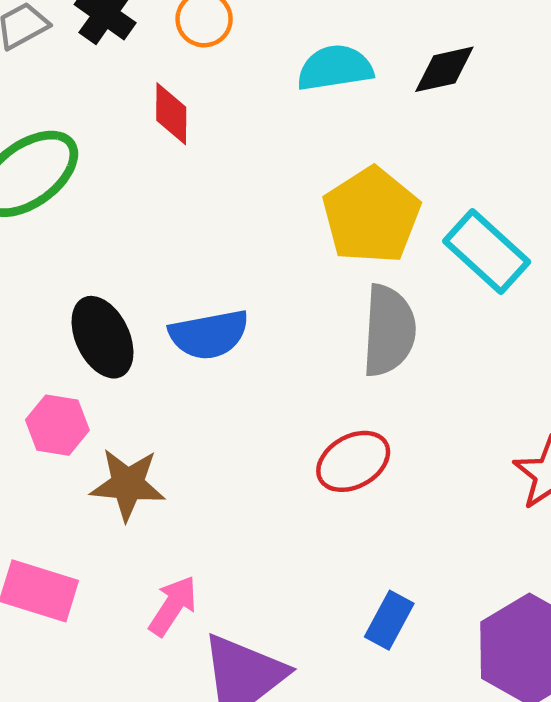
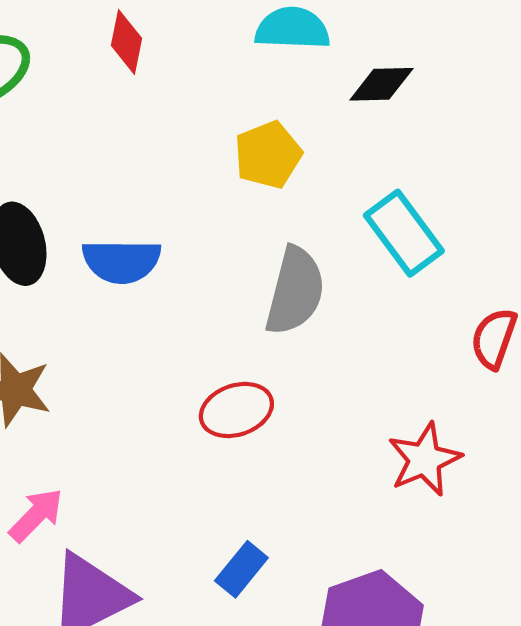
black diamond: (444, 69) -> (381, 84), moved
yellow pentagon: (371, 215) -> (268, 155), moved, size x0.7

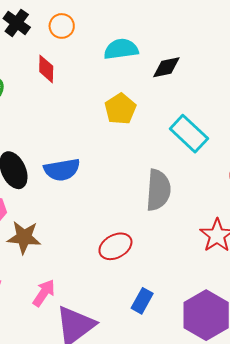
gray semicircle: (295, 291) -> (158, 190), moved
red ellipse: (236, 410) -> (115, 246), moved

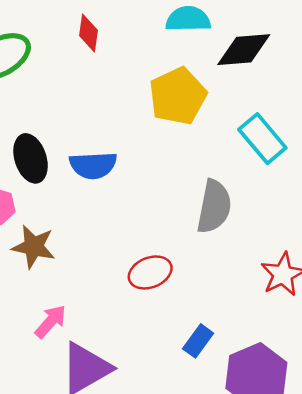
black diamond: (166, 67) -> (244, 50), size x1.4
yellow pentagon: (120, 109) -> (178, 96), size x1.4
blue rectangle: (142, 301) -> (198, 341), moved

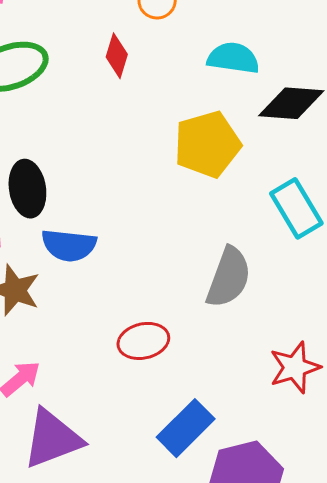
blue semicircle: (93, 165) -> (69, 245), moved
blue rectangle: (198, 341) -> (186, 428), size x1.5

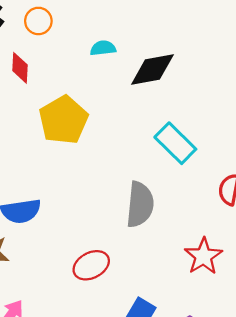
cyan semicircle: (233, 58) -> (103, 48), size x0.7
yellow pentagon: (207, 144) -> (63, 120), moved

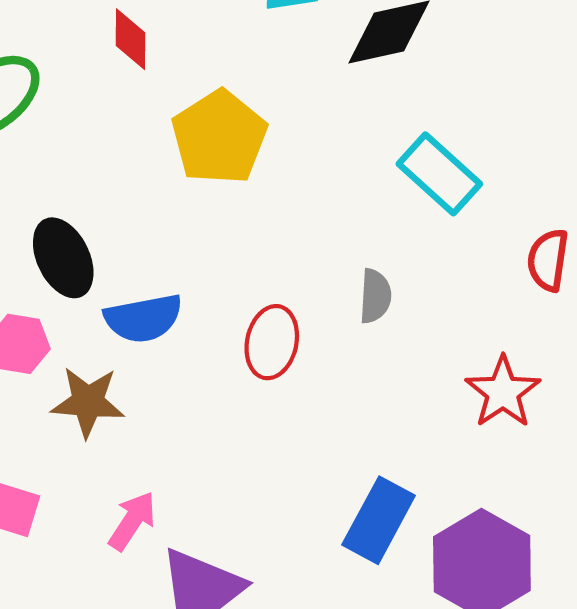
gray semicircle: (140, 204) -> (375, 296), size x0.6
red ellipse: (91, 265) -> (272, 342), moved, turned -48

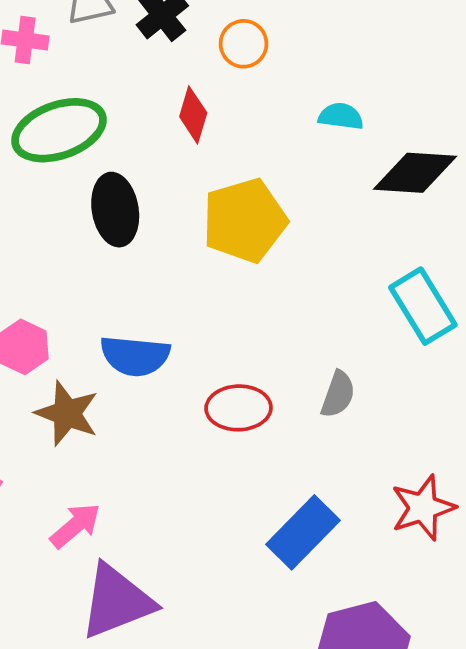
black ellipse: (63, 258) -> (115, 210), moved
red ellipse: (272, 342) -> (239, 408), turned 60
blue rectangle: (379, 520) -> (303, 532), moved

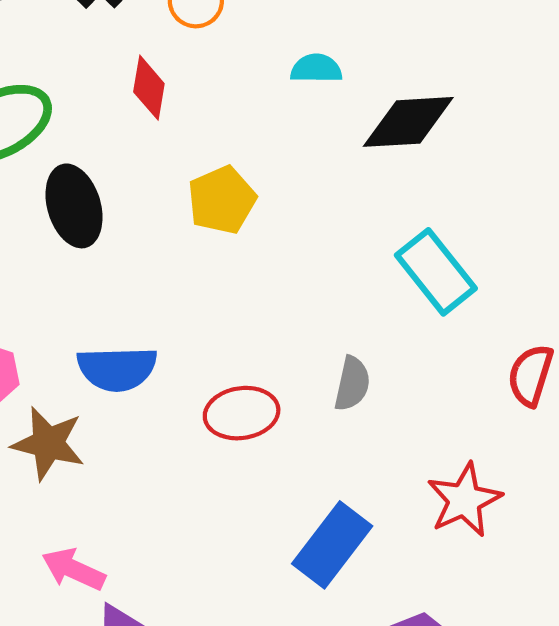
yellow pentagon: (245, 220) -> (222, 200), size x0.7
pink arrow: (75, 526) -> (73, 569), turned -108

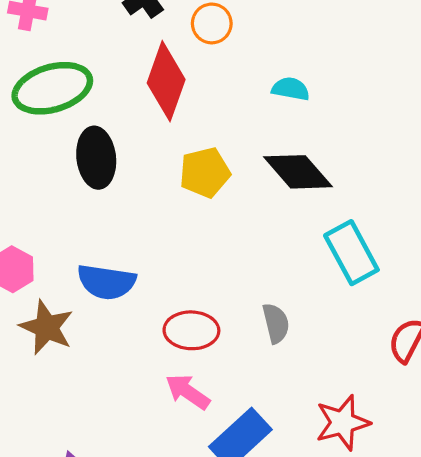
red diamond: (149, 88) -> (166, 81), size x1.6
black diamond: (408, 122) -> (298, 172), moved, turned 42
gray semicircle: (352, 384) -> (276, 323), turned -36
pink arrow: (73, 569) -> (188, 392), moved

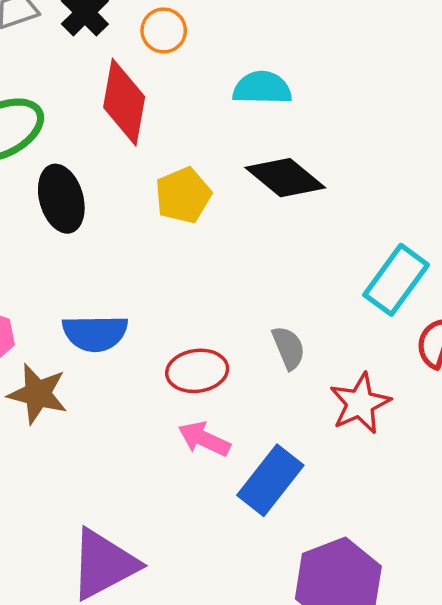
cyan semicircle: (291, 89) -> (262, 88), size x1.4
cyan rectangle: (351, 253) -> (396, 280), moved, turned 74
red star: (343, 423) -> (360, 403), moved

